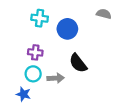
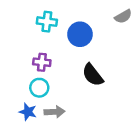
gray semicircle: (104, 14) -> (123, 16), turned 136
gray arrow: (56, 78) -> (55, 112), moved

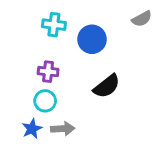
black semicircle: (93, 75) -> (107, 86), turned -90
blue star: (28, 112) -> (32, 129), turned 30

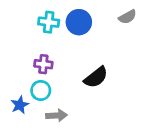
blue circle: (92, 39) -> (79, 22), moved
blue star: (32, 129) -> (20, 105), moved

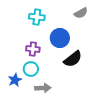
gray semicircle: (127, 17) -> (81, 13), moved
blue circle: (79, 22) -> (60, 38), moved

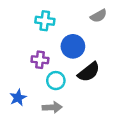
cyan circle: (31, 69) -> (56, 81), moved

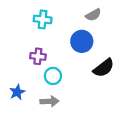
blue circle: (73, 46) -> (82, 41), moved
black semicircle: (89, 72) -> (104, 68), moved

